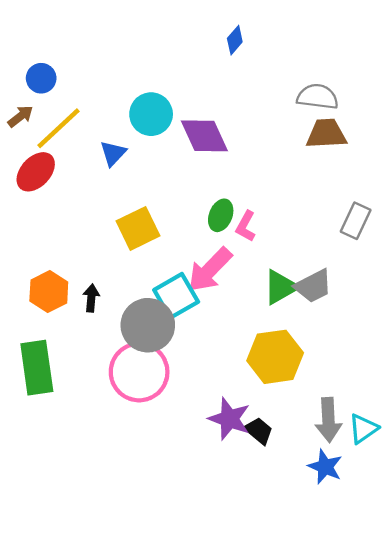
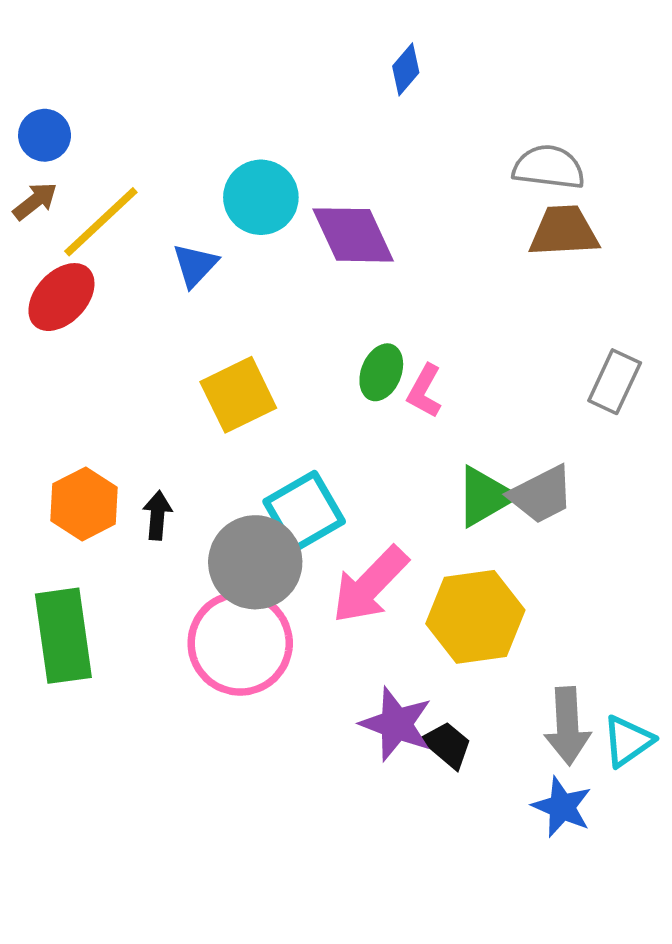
blue circle: (41, 78) -> (45, 135), moved
pink arrow: (210, 270) -> (370, 585), moved

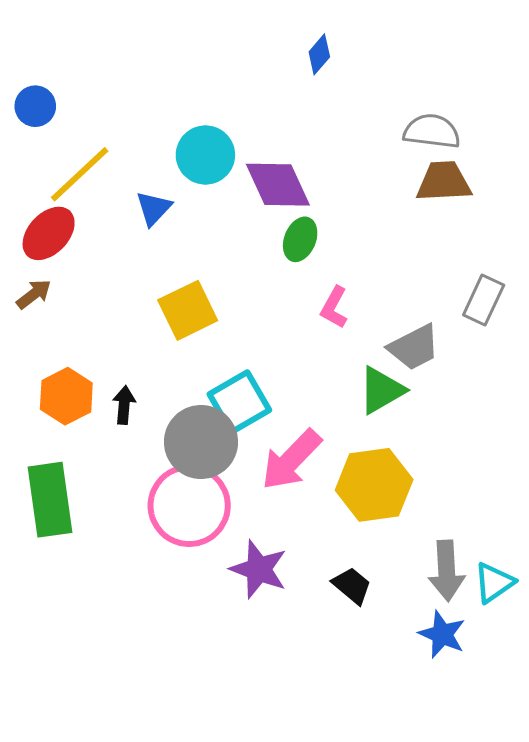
brown arrow: (35, 201) -> (34, 294), moved
green ellipse: (381, 372) -> (300, 239), moved
gray trapezoid: (541, 495) -> (414, 347), moved
purple star: (396, 724) -> (259, 569), moved

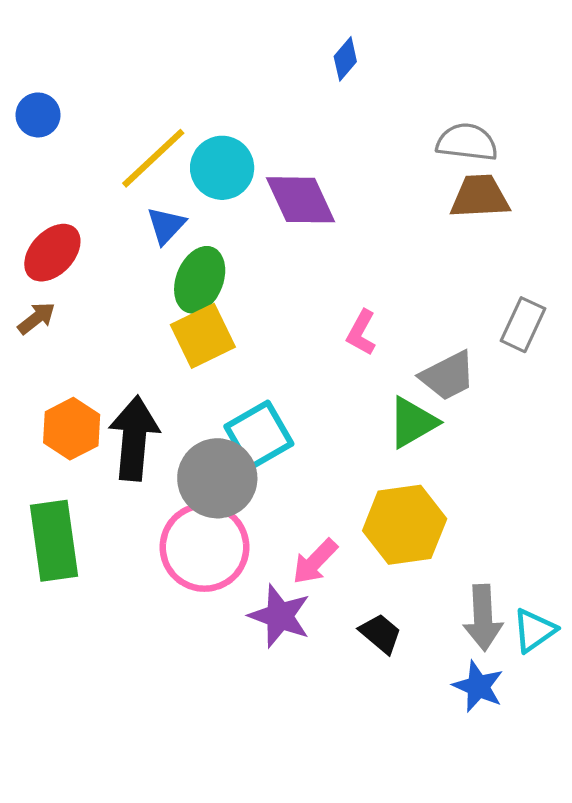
yellow line: (80, 174) -> (153, 158), moved
green ellipse: (300, 239) -> (200, 280), moved, size x1.4
black arrow: (124, 405) -> (134, 438), size x2.0
pink arrow: (291, 460) -> (315, 562), moved, size x0.7

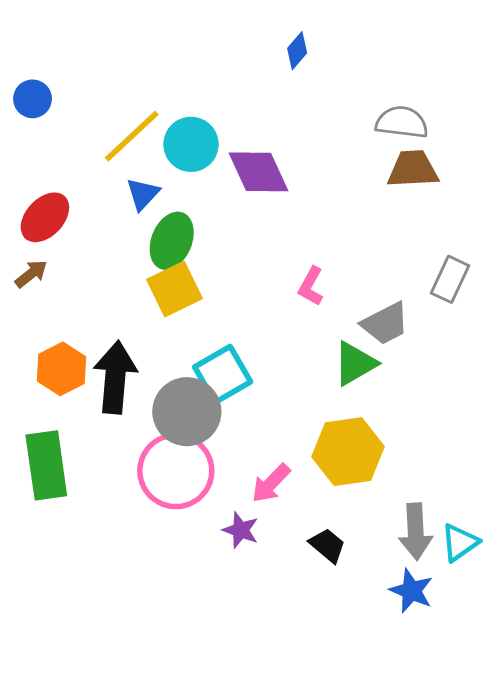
purple star: (280, 616) -> (241, 530), size x0.7

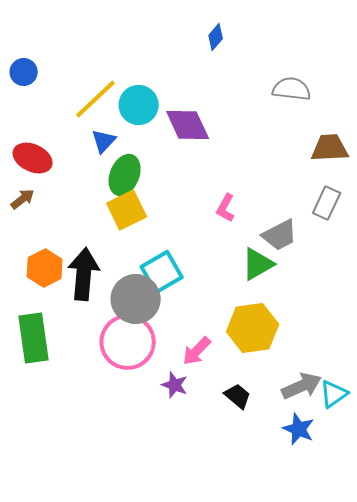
brown trapezoid: (413, 169) -> (330, 148), moved
red ellipse: (45, 217) -> (33, 158), turned 72
gray arrow: (416, 532) -> (302, 386), turned -111

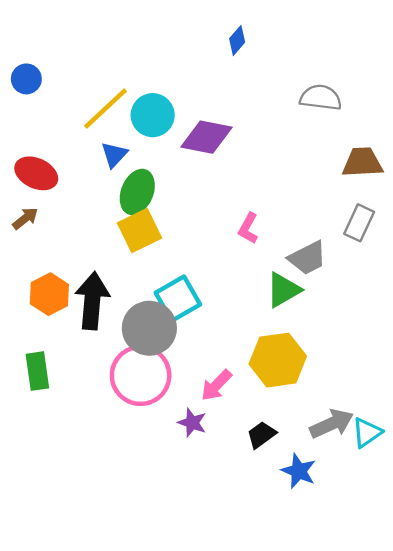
purple diamond: (188, 125) -> (206, 137), turned -54
green rectangle: (34, 338) -> (37, 371), size x0.7
black trapezoid: (238, 396) -> (261, 435), turned -76
blue star: (299, 429) -> (299, 471), moved

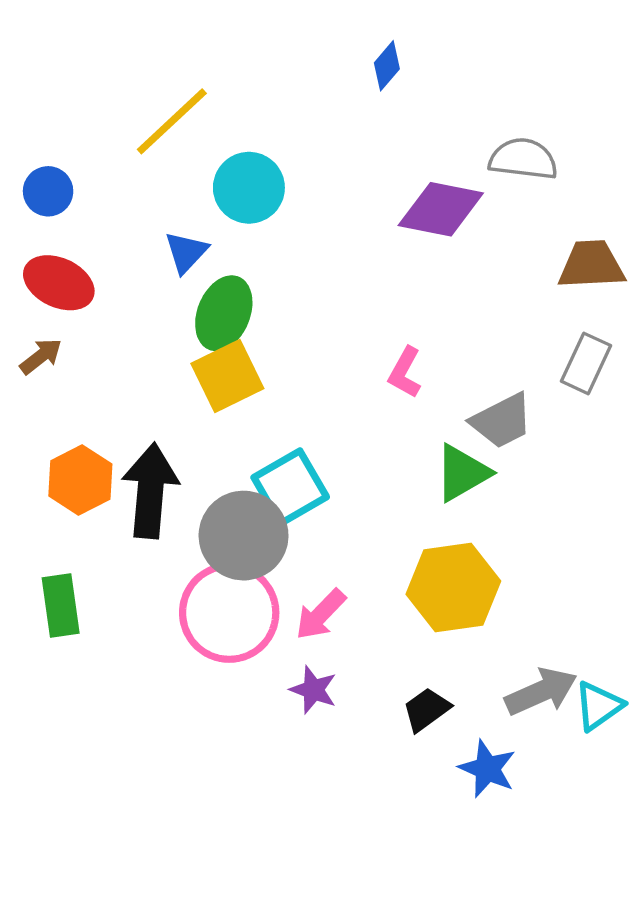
blue circle: (26, 79) -> (48, 191), moved
yellow line: (105, 109) -> (172, 121), moved
purple diamond: (206, 137) -> (441, 209), moved
pink arrow: (216, 385) -> (321, 614), moved

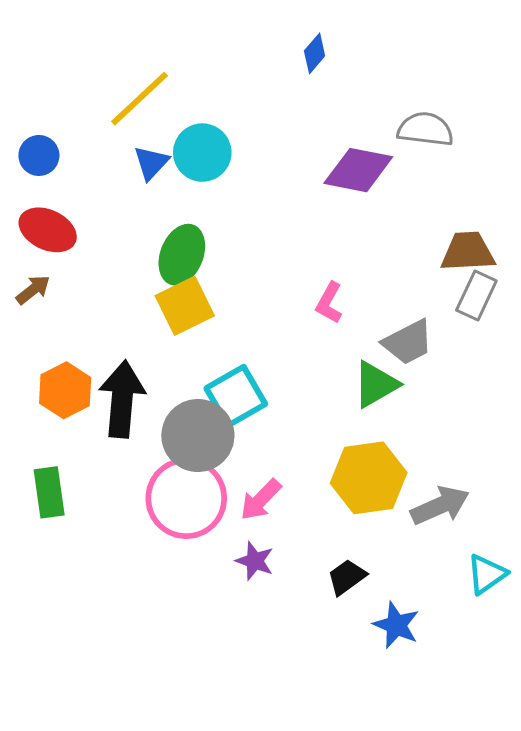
blue triangle: (186, 252) -> (151, 163), moved
brown trapezoid: (591, 265) -> (468, 252), moved
gray arrow: (541, 692) -> (440, 506), moved

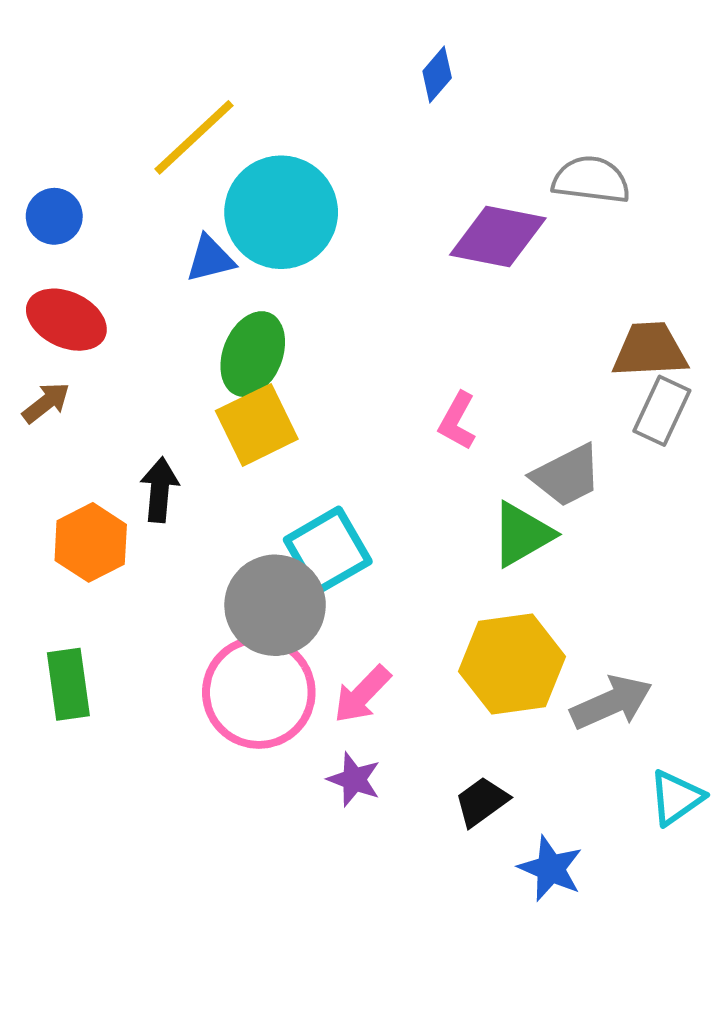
cyan circle: (202, 153) -> (281, 212), size x1.4
blue triangle: (151, 163) -> (210, 259), moved, turned 33
black arrow: (122, 399) -> (160, 490), moved, size x0.6

